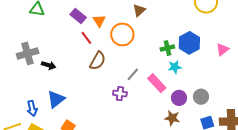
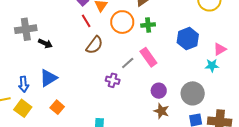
green cross: (167, 48) -> (148, 25), moved
cyan star: (175, 67) -> (212, 65), moved
pink rectangle: (157, 83) -> (148, 57), moved
gray circle: (201, 97) -> (193, 93), size x1.5
purple circle: (179, 98) -> (159, 91), moved

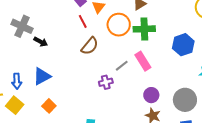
green cross: (148, 25) -> (144, 29), size x1.5
gray cross: (26, 29) -> (22, 26), turned 30
purple cross: (113, 80) -> (106, 82), turned -32

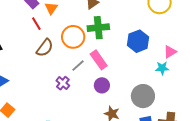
orange circle: (119, 25) -> (73, 37), moved
purple cross: (106, 82) -> (63, 83), turned -32
purple circle: (151, 95) -> (102, 85), moved

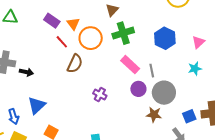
orange circle: (73, 37) -> (91, 38), moved
gray line: (78, 66) -> (152, 71), moved, turned -48
cyan star: (162, 68) -> (195, 69), moved
gray circle: (143, 96) -> (164, 93), moved

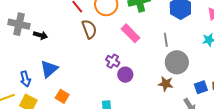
brown semicircle: (75, 64) -> (89, 29), turned -48
pink rectangle: (130, 65) -> (130, 33), moved
purple circle: (138, 89) -> (125, 75), moved

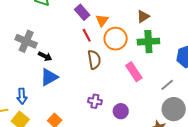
gray line: (166, 40) -> (167, 85), turned 48
purple cross: (113, 61) -> (95, 101), moved, turned -32
blue triangle: (49, 69) -> (49, 77), moved

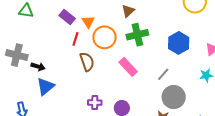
red line: (87, 35) -> (76, 39), turned 56

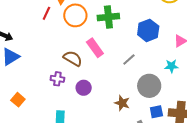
brown semicircle: (87, 62) -> (73, 58), moved, turned -48
gray circle: (174, 97) -> (149, 86), moved

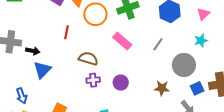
red line: (46, 13) -> (67, 32), moved
brown semicircle: (73, 58) -> (88, 59), moved

